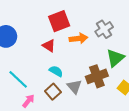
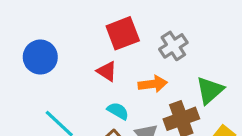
gray cross: (104, 29) -> (173, 46), moved
orange arrow: (79, 38) -> (153, 84), moved

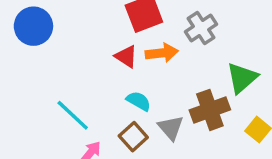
blue circle: (40, 57) -> (33, 26), moved
orange arrow: (153, 84) -> (162, 53), moved

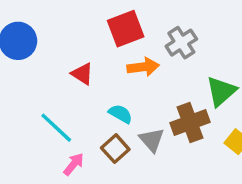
red triangle: (126, 56) -> (82, 74), moved

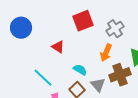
orange arrow: (143, 67) -> (106, 53), moved, turned 120

